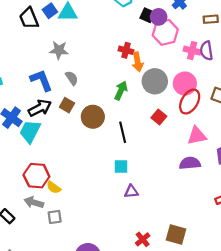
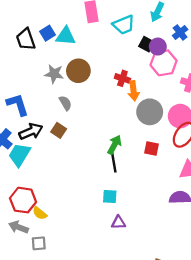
blue L-shape: (41, 80) -> (18, 105), moved
green arrow: (121, 91) -> (114, 145), moved
brown circle: (93, 117) -> (78, 71), moved
red square: (159, 117) -> (152, 148), turned -32

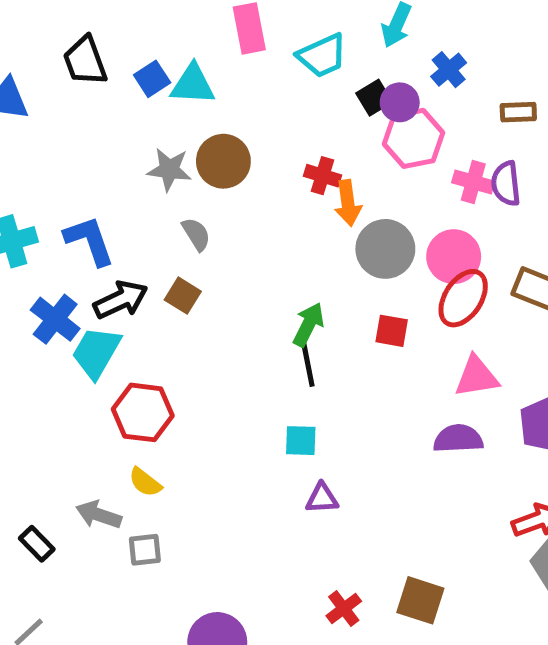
black trapezoid: (26, 39) -> (85, 61), moved
black square: (146, 44) -> (374, 98), turned 32
red hexagon: (23, 200) -> (143, 412), moved

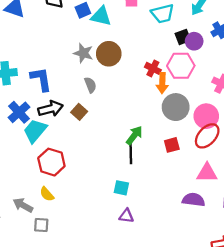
pink hexagon: (414, 138) -> (181, 66), moved
red square: (392, 331) -> (172, 145), turned -35

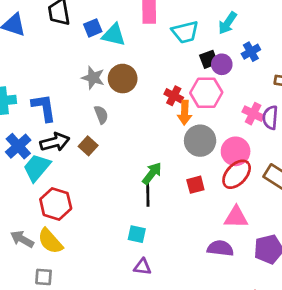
yellow semicircle: (47, 194) -> (50, 241), size x1.5
gray arrow: (23, 205) -> (22, 239), moved

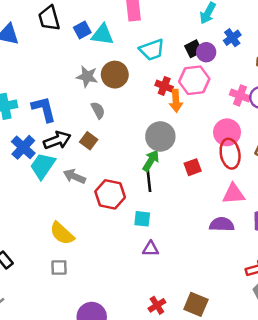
cyan trapezoid: (185, 32) -> (152, 50), moved
gray circle: (200, 141) -> (160, 136), moved
red ellipse: (237, 174) -> (230, 154), turned -48
red hexagon: (56, 204) -> (110, 194), moved
gray arrow: (22, 239) -> (74, 176), moved

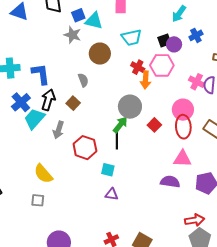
gray star: (87, 77) -> (72, 35), moved
black arrow: (57, 140) -> (48, 100), turned -60
red square: (193, 167) -> (154, 125), moved, turned -32
gray arrow: (74, 176) -> (58, 130), turned -102

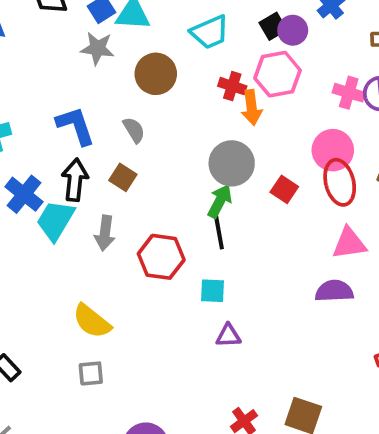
blue L-shape: (41, 74) -> (76, 126), moved

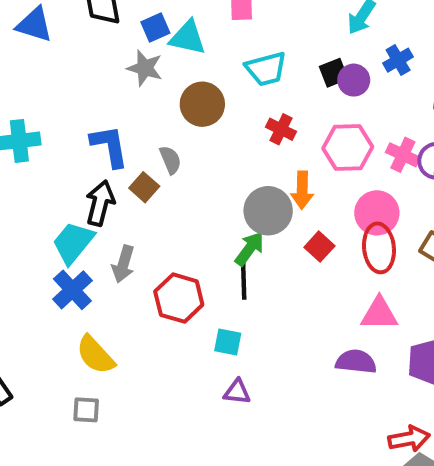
pink hexagon: (277, 74) -> (348, 148), moved
orange arrow: (252, 107) -> (302, 190), moved
brown square: (123, 177) -> (144, 187), moved
blue cross: (24, 194) -> (72, 290), moved

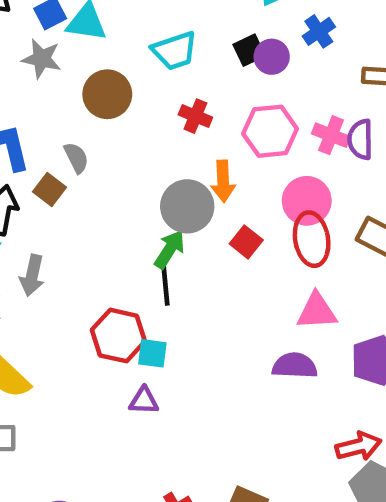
red hexagon: (179, 298) -> (118, 336), moved
purple triangle: (237, 392) -> (144, 401), moved

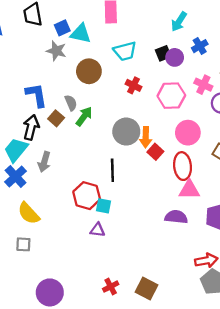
pink cross: (331, 135) -> (203, 85), moved
orange arrow: (223, 181) -> (146, 137), moved
red ellipse: (312, 239) -> (183, 166), moved
green arrow: (170, 249) -> (84, 116), moved

